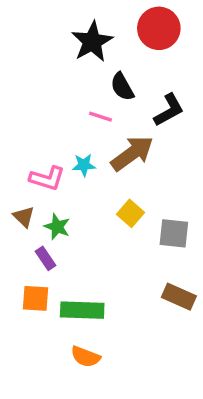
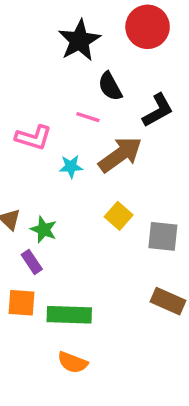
pink L-shape: (47, 178) -> (33, 138), moved

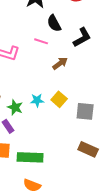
brown arrow: (120, 155) -> (60, 63), size x0.6
cyan star: (71, 167) -> (37, 100), moved

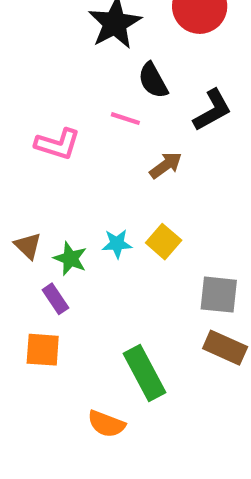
gray square: (85, 111) -> (219, 295), moved
green rectangle: (30, 157) -> (144, 373), moved, turned 60

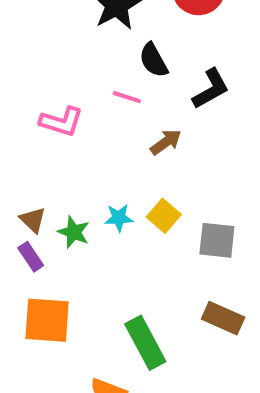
gray square: (219, 295) -> (217, 240), moved
purple rectangle: (55, 299) -> (31, 257), moved
orange square: (43, 350) -> (47, 320), size x1.4

